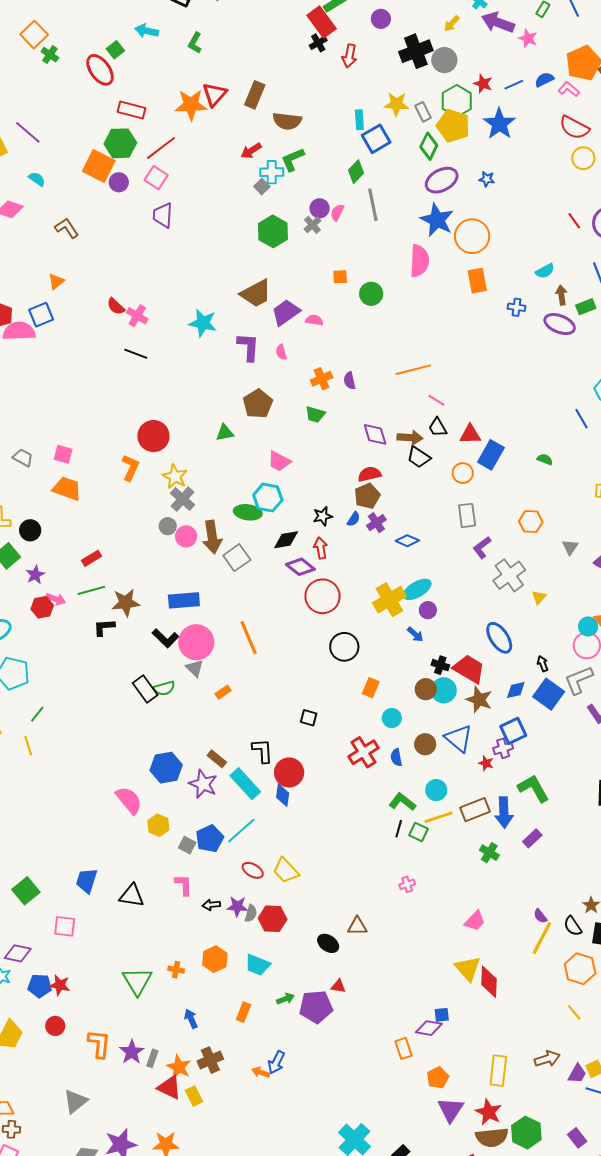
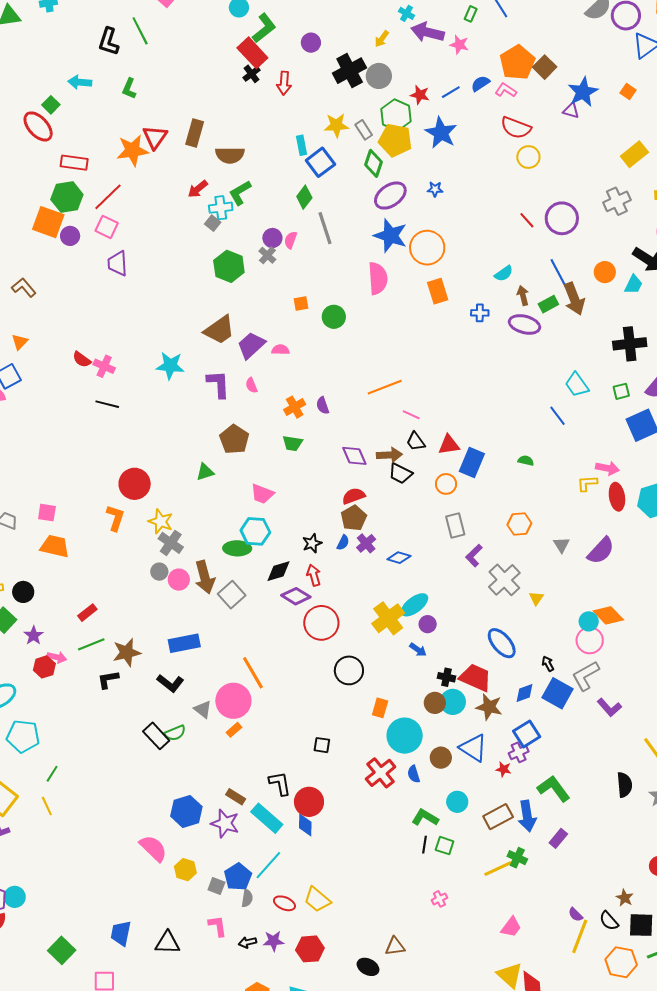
pink circle: (196, 642) -> (233, 701), moved
cyan circle: (392, 718) -> (405, 736), size x1.8
yellow line: (438, 817) -> (498, 869), moved
gray semicircle: (251, 913) -> (247, 898), moved

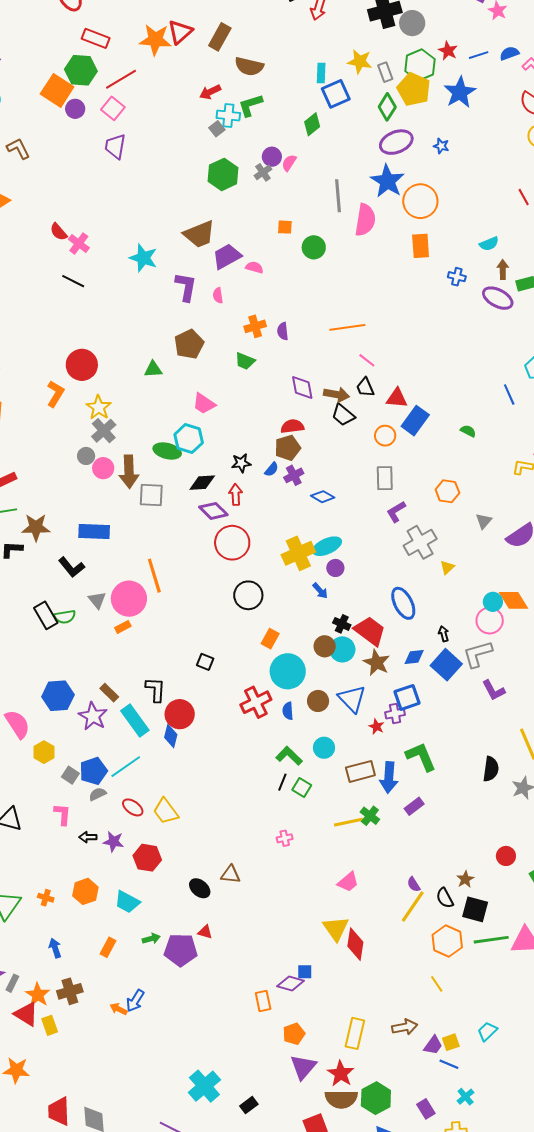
gray line: (325, 228) -> (338, 196), moved
gray square: (232, 595) -> (151, 495), turned 32
gray semicircle: (247, 898) -> (98, 794), turned -138

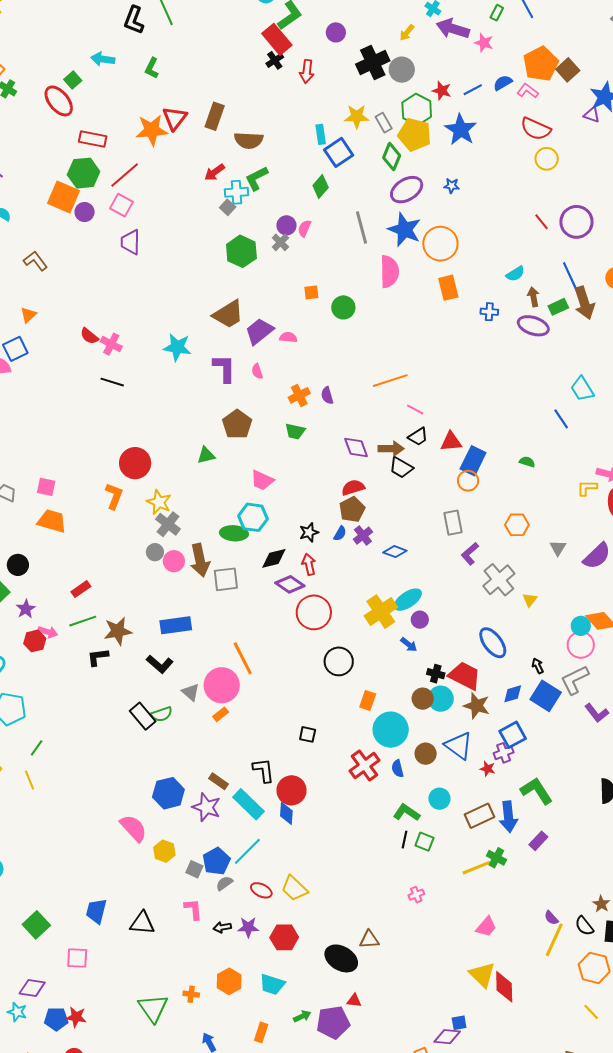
gray line: (338, 196) -> (361, 228), moved
black trapezoid: (365, 387) -> (418, 437), turned -90
orange circle: (385, 436) -> (468, 481), moved
black ellipse: (200, 888) -> (341, 958), size x1.5

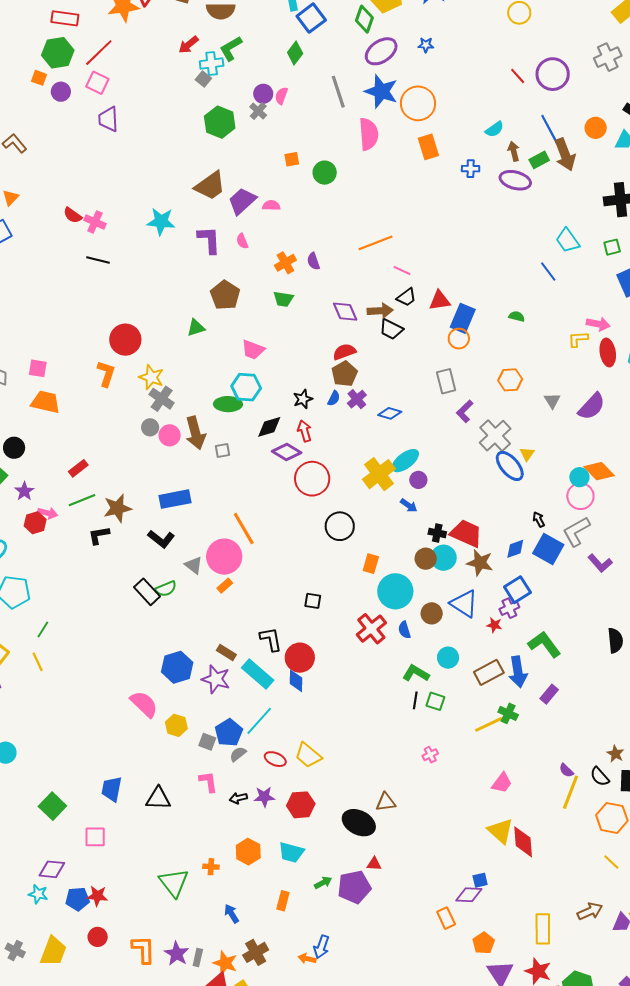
orange square: (64, 197) -> (39, 78), size x0.5
gray square: (226, 579) -> (222, 450), size x0.6
blue ellipse: (493, 643) -> (510, 466), moved

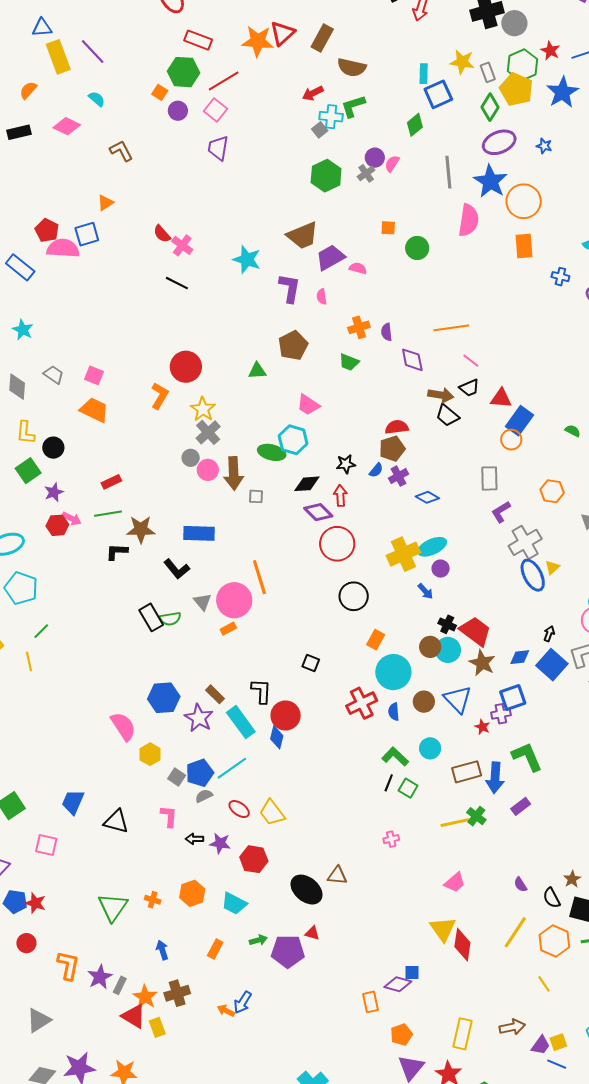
purple diamond: (345, 312) -> (412, 360), moved
black arrow: (539, 519) -> (549, 634), turned 35
yellow line: (570, 792) -> (515, 932), moved

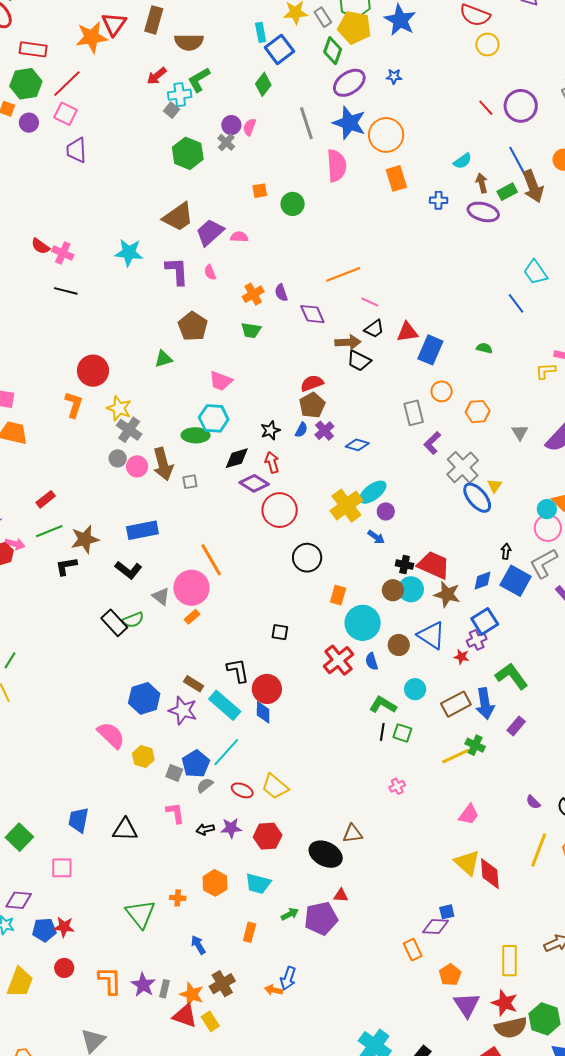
orange circle: (511, 440) -> (442, 391), moved

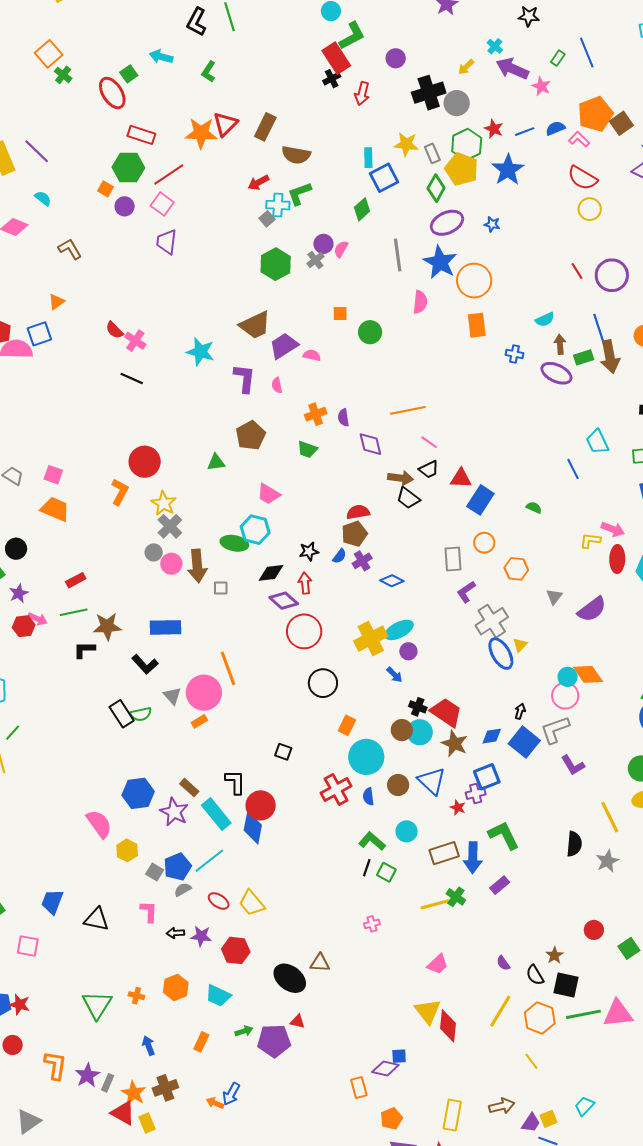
pink semicircle: (337, 166) -> (420, 302), size x0.7
blue diamond: (263, 712) -> (253, 828), size x1.4

